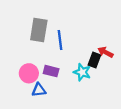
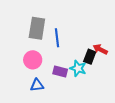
purple rectangle: (51, 71) -> (60, 71), moved
pink circle: (29, 73) -> (33, 60), moved

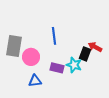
gray rectangle: (37, 28) -> (14, 46), moved

